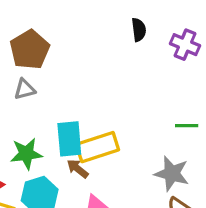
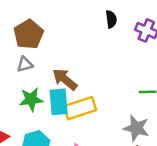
green star: (26, 154) -> (31, 99), moved
brown arrow: (78, 169) -> (65, 79), moved, size x1.5

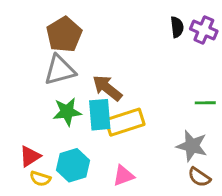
black semicircle: (111, 19) -> (177, 27), moved
gray triangle: (25, 64) -> (60, 70), size x1.6

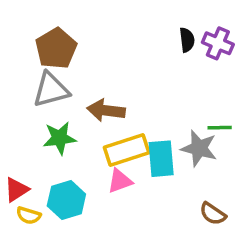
brown arrow: (107, 88) -> (106, 110), turned -32
cyan rectangle: (100, 115) -> (161, 159), moved
gray star: (192, 146) -> (199, 148), moved
pink triangle: (124, 176) -> (120, 181), moved

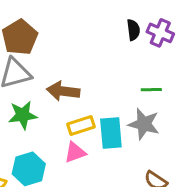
green line: (220, 128) -> (151, 90), moved
yellow rectangle: (127, 150) -> (81, 126), size x0.7

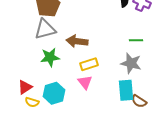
cyan rectangle: (111, 133) -> (126, 90), moved
pink triangle: (75, 152) -> (85, 82), turned -49

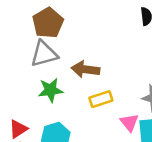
pink triangle: (85, 82) -> (129, 122), moved

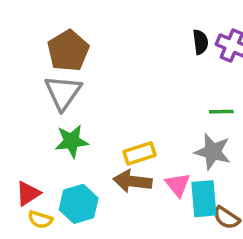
gray triangle: (44, 54) -> (63, 92), turned -40
brown arrow: (85, 69) -> (133, 181), moved

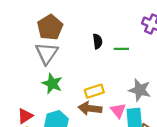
black semicircle: (200, 42) -> (98, 41), moved
green line: (221, 112) -> (121, 49), moved
green star: (72, 141) -> (52, 84), turned 30

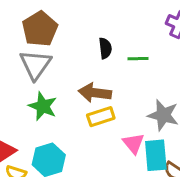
brown arrow: (90, 108) -> (95, 93), moved

